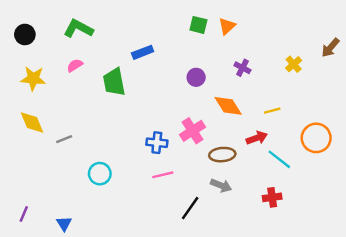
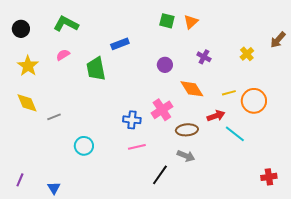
yellow star: (33, 78) -> (28, 66), turned 30
orange circle: (316, 138) -> (254, 101), moved
red cross: (272, 197) -> (269, 177), moved

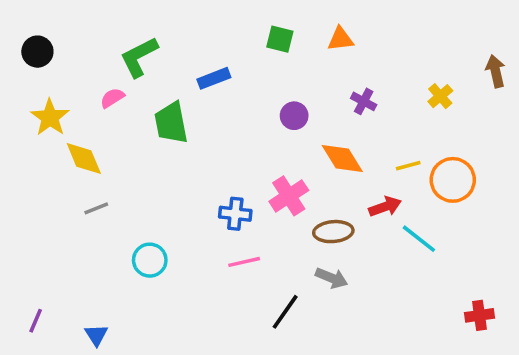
green square: (167, 21) -> (280, 39), moved
orange triangle: (191, 22) -> (340, 39), turned 35
green L-shape: (66, 24) -> (139, 57), moved, turned -55
brown arrow: (278, 40) -> (496, 71), turned 126
yellow diamond: (27, 103) -> (84, 158), moved

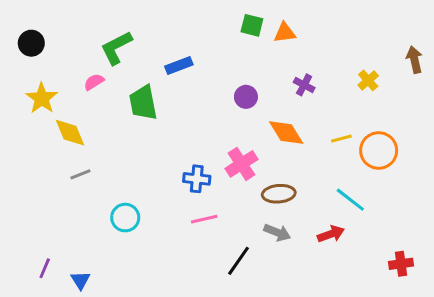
green square: (280, 39) -> (252, 25), moved
red arrow: (385, 207) -> (331, 234), moved
purple line: (36, 321) -> (45, 268), moved

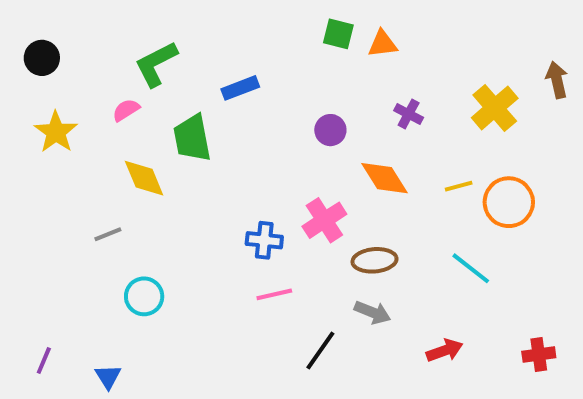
yellow cross: (368, 80) -> (495, 108), size x1.6
yellow diamond: (70, 133) -> (144, 178), moved
cyan circle: (125, 218) -> (144, 296), moved
red arrow: (331, 234) -> (445, 350), moved
purple line: (45, 268) -> (44, 361), moved

